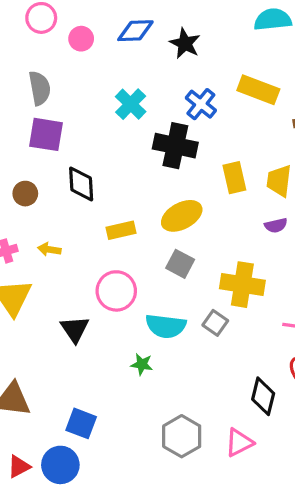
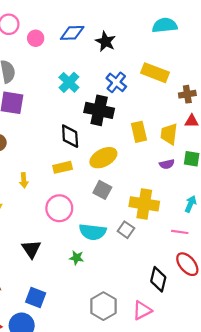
black diamond: (81, 184) -> (70, 136), moved
yellow arrow: (49, 249) -> (24, 180), moved, turned -104
black triangle: (75, 329) -> (31, 249), moved

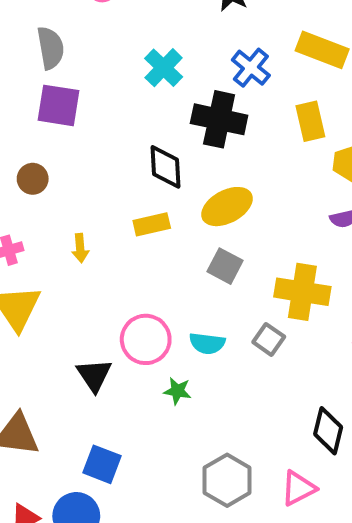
yellow rectangle: (139, 132) -> (310, 121), moved
pink circle: (59, 208) -> (146, 339), moved
cyan semicircle: (93, 232) -> (207, 343), size x0.7

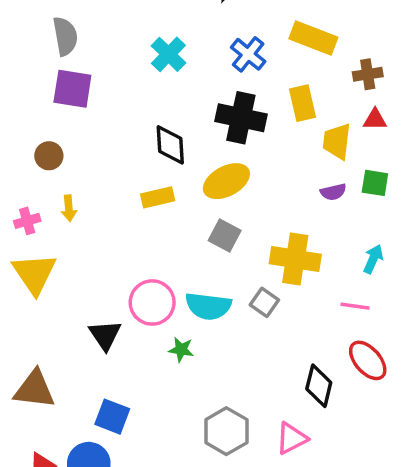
black cross: (219, 119) -> (241, 118), moved
yellow arrow: (80, 248) -> (69, 208), moved
cyan semicircle: (207, 343) -> (208, 306), size x1.4

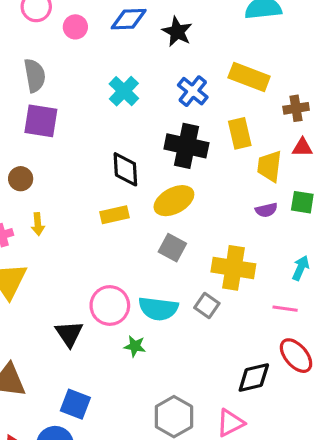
black diamond: (319, 386) -> (254, 377), turned 63

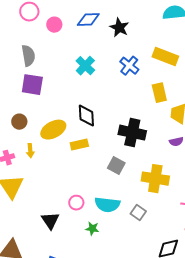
black cross: (186, 146) -> (132, 133), moved
yellow ellipse: (174, 201) -> (53, 130), moved
pink circle: (110, 305) -> (76, 203), size x0.6
gray square: (207, 305) -> (138, 213), moved

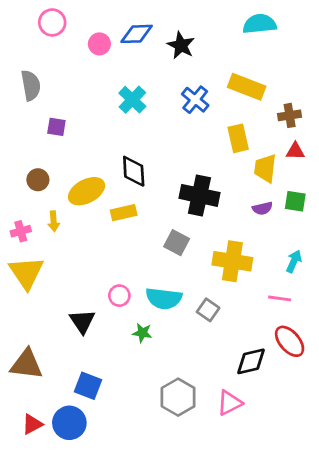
pink circle: (54, 25) -> (99, 44), moved
gray semicircle: (28, 56) -> (31, 85), moved
purple square: (32, 85) -> (56, 127), size x0.6

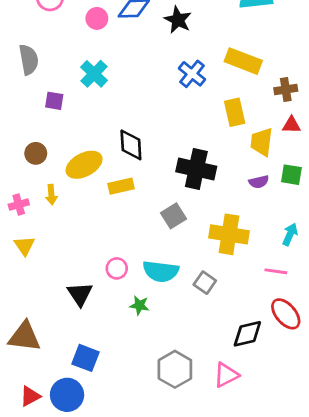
cyan cross: (132, 100) -> (94, 74), moved
gray square: (177, 243) -> (174, 216), turned 30
yellow triangle: (26, 273) -> (24, 246), size x0.6

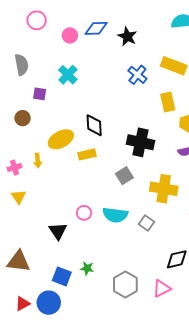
brown circle: (36, 153) -> (23, 118), moved
green star: (139, 305) -> (87, 268), moved

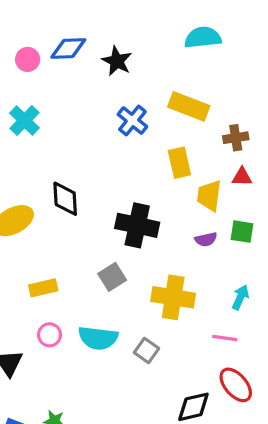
yellow rectangle: (87, 154) -> (43, 288), moved

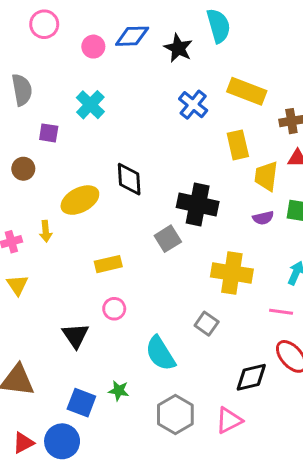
cyan semicircle: (203, 38) -> (218, 26), moved, turned 80
gray square: (112, 277) -> (168, 239), moved
cyan semicircle: (98, 338) -> (160, 353), moved, turned 51

